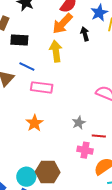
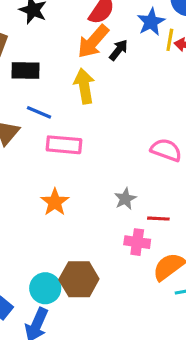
black arrow: (85, 34) -> (119, 50), moved, turned 56

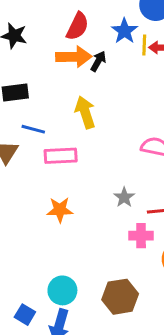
orange arrow: (93, 42) -> (74, 57), turned -124
yellow arrow: (84, 86) -> (85, 112), moved
orange star: (55, 202) -> (60, 210), turned -30
brown hexagon: (79, 279) -> (120, 297), moved

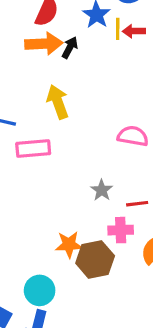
orange star: (60, 210) -> (69, 245), moved
brown hexagon: (120, 297) -> (95, 260), moved

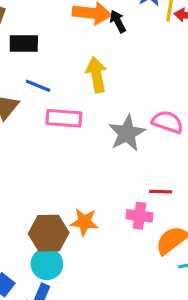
black arrow: (70, 48) -> (118, 21), turned -65
gray star: (102, 190) -> (127, 133), moved, size x1.6
brown hexagon: (95, 260) -> (49, 233), moved

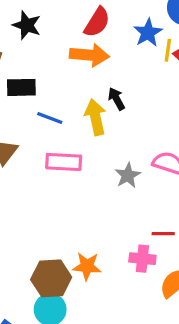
black arrow: (118, 21) -> (116, 99), moved
blue line: (38, 86) -> (50, 118), moved
gray star: (127, 133) -> (128, 175), size x0.7

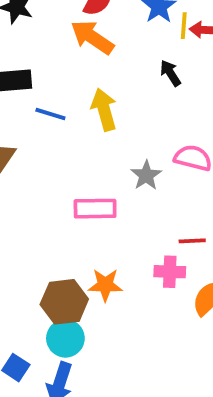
orange arrow: (89, 55) -> (92, 37), turned -147
black arrow: (116, 99) -> (170, 73), moved
pink rectangle: (64, 162) -> (95, 209), moved

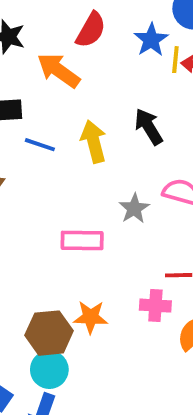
orange arrow: (92, 37) -> (59, 70), moved
black arrow: (170, 73) -> (149, 127), moved, size x1.4

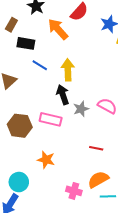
black arrow: (149, 127) -> (63, 95), moved
pink cross: (155, 306) -> (74, 191), moved
brown hexagon: (49, 333) -> (20, 126), moved

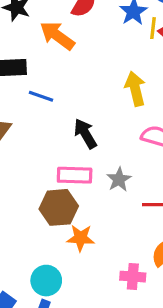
yellow arrow: (68, 70) -> (135, 89), moved
gray star: (81, 109) -> (119, 179), moved
brown hexagon: (20, 126) -> (59, 207), moved

